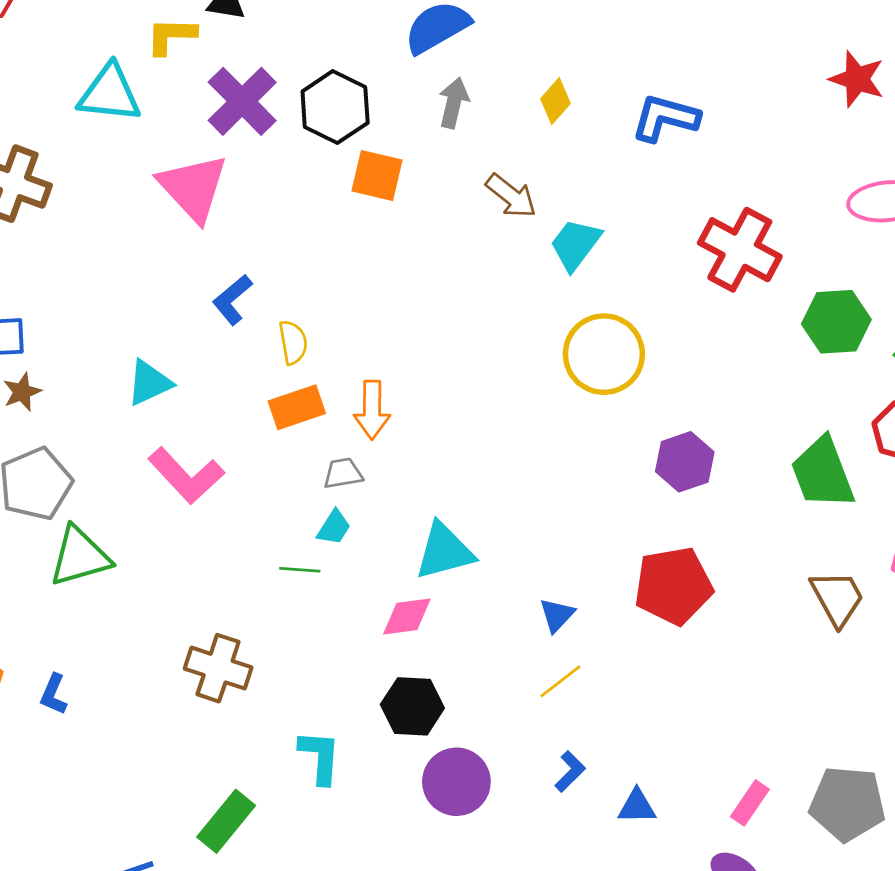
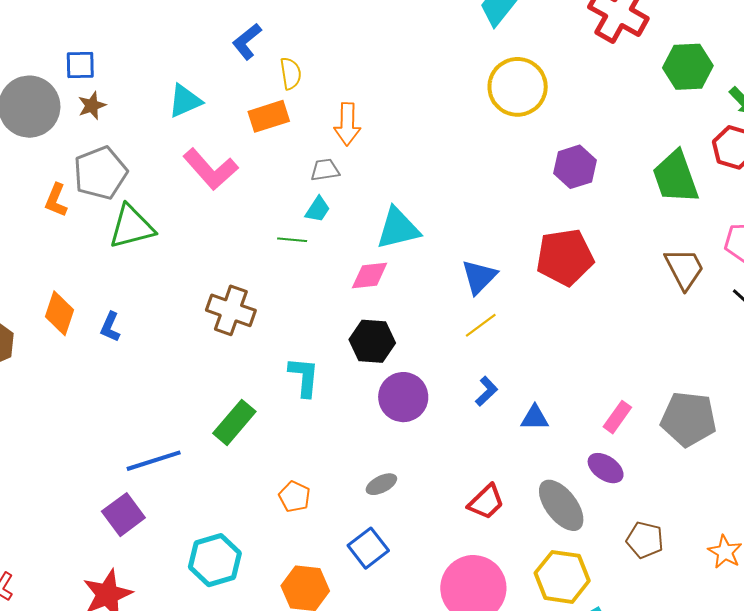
orange rectangle: (297, 407) -> (269, 116), moved
blue triangle: (557, 615) -> (479, 277), size x1.4

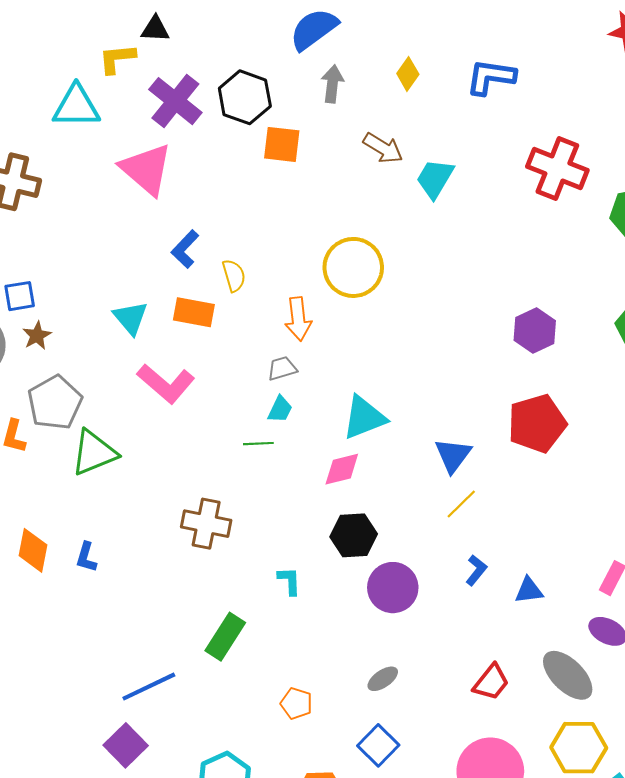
yellow circle: (518, 87) -> (353, 267), moved
cyan triangle: (185, 101) -> (131, 318), turned -39
orange rectangle: (269, 116) -> (194, 312), moved, turned 36
cyan L-shape: (304, 377) -> (289, 581), size x0.7

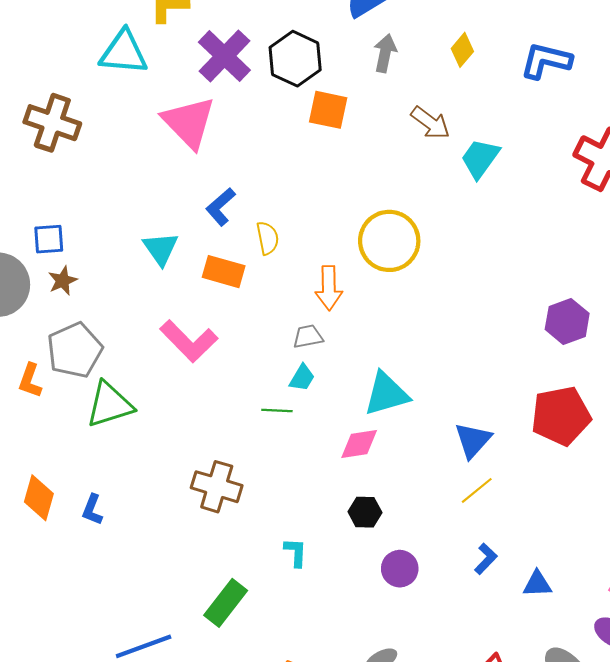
cyan triangle: (131, 318) -> (161, 249), moved
black hexagon: (354, 535) -> (365, 512), size x0.7
purple circle: (393, 588) -> (400, 569), size x0.7

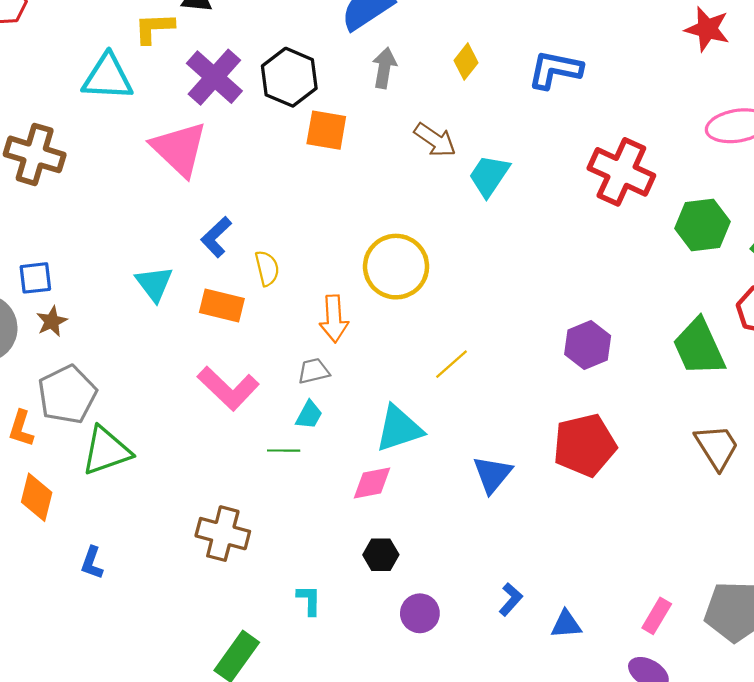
pink L-shape: (189, 341) -> (228, 388), moved
yellow line: (477, 490) -> (452, 364), moved
orange diamond: (39, 498) -> (37, 497), moved

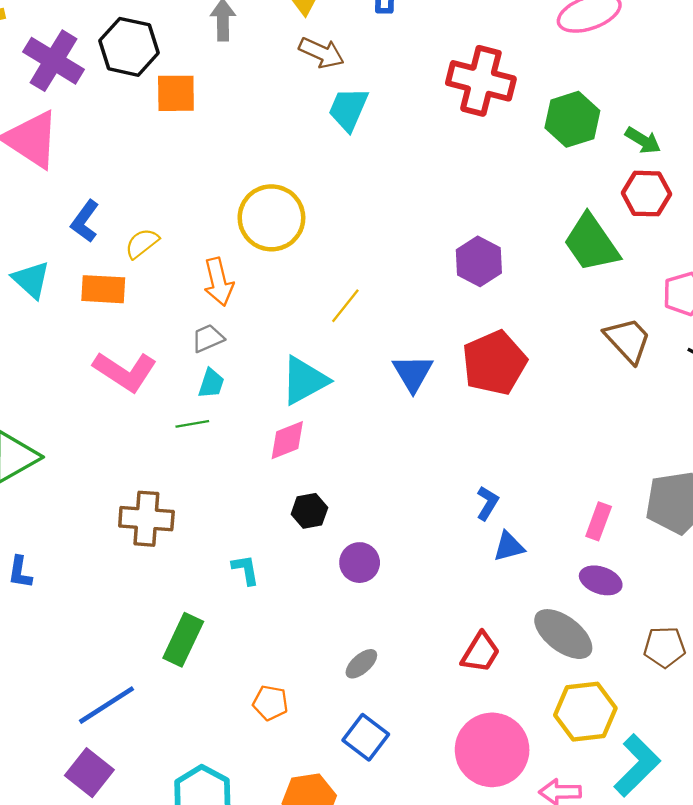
brown arrow: (435, 140) -> (321, 53), moved
yellow semicircle: (267, 268) -> (142, 243), turned -104
blue triangle: (492, 474) -> (413, 373), moved
blue L-shape: (511, 599) -> (487, 503), moved

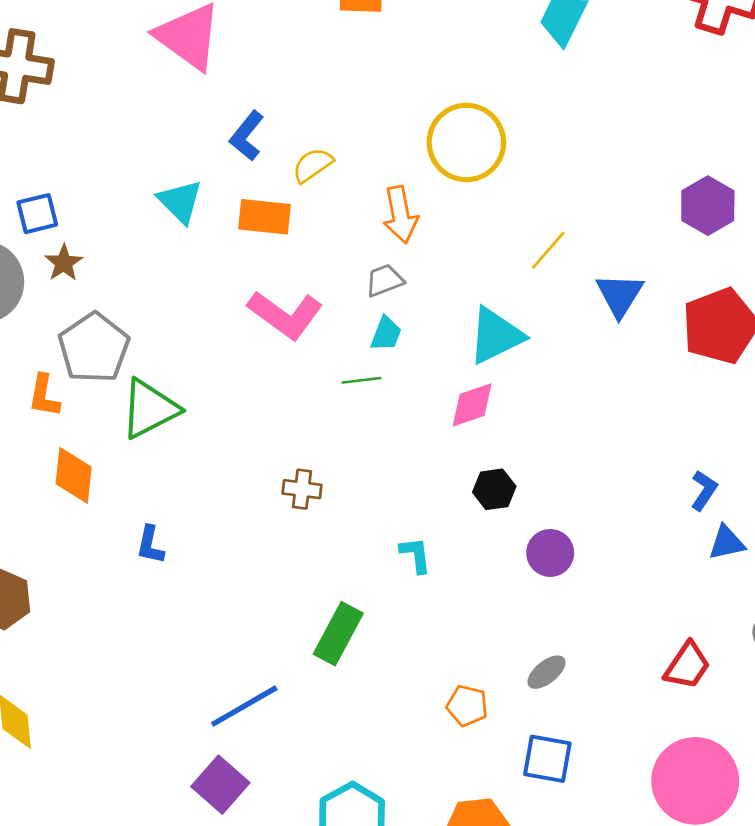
blue triangle: (413, 373) -> (620, 295), moved
brown cross: (146, 519) -> (302, 489), size x0.6
orange pentagon: (270, 703) -> (467, 706), moved
blue square: (366, 737) -> (547, 759), turned -30

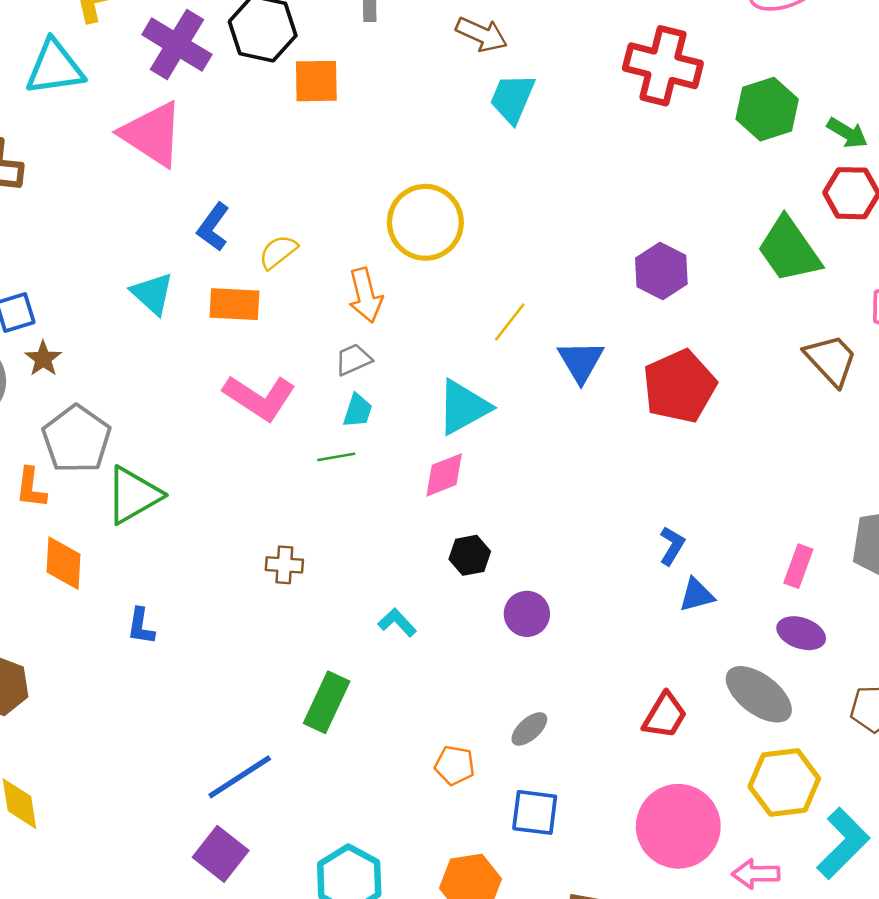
cyan L-shape: (416, 555) -> (397, 622), turned -33

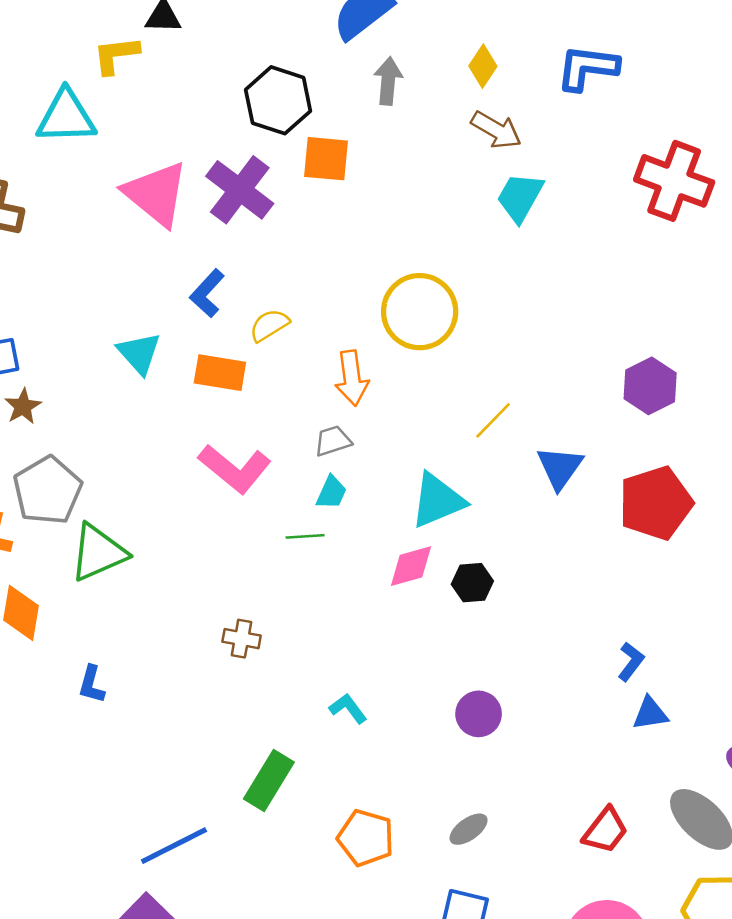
purple cross: (177, 45) -> (240, 190), moved
black hexagon: (470, 555) -> (472, 583), moved
orange pentagon: (455, 765) -> (366, 838), moved, size x1.4

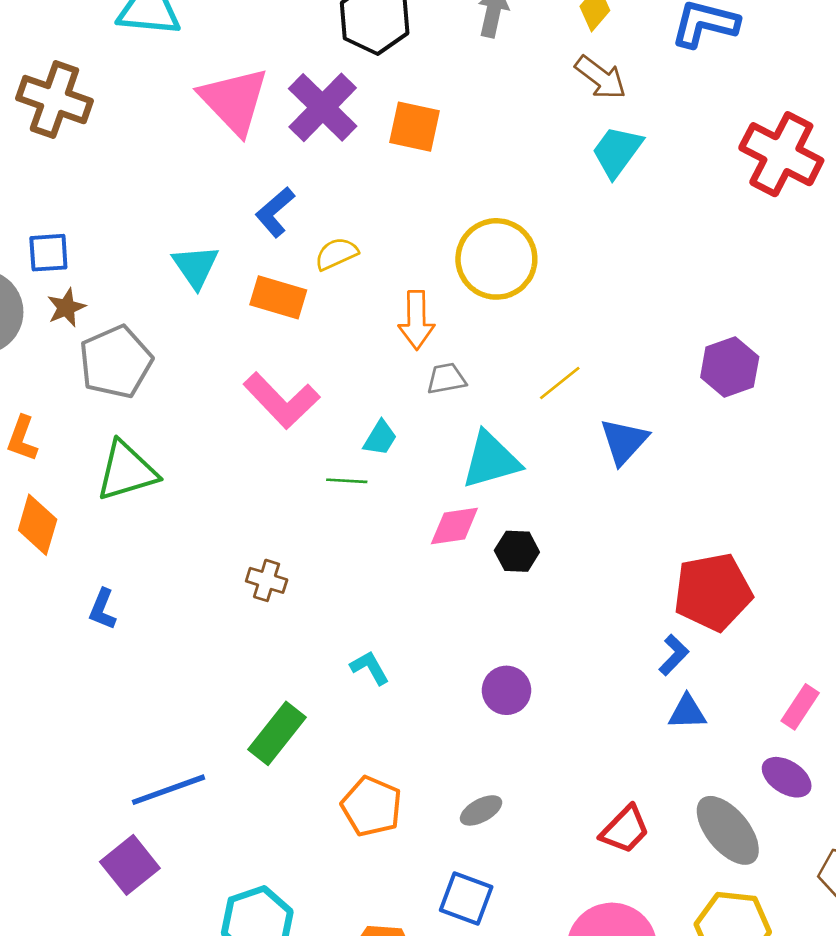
orange square: (326, 159) -> (415, 127), moved
gray trapezoid: (333, 441) -> (446, 379), moved
gray pentagon: (48, 490) -> (116, 362), moved
red pentagon: (656, 503) -> (713, 592), moved

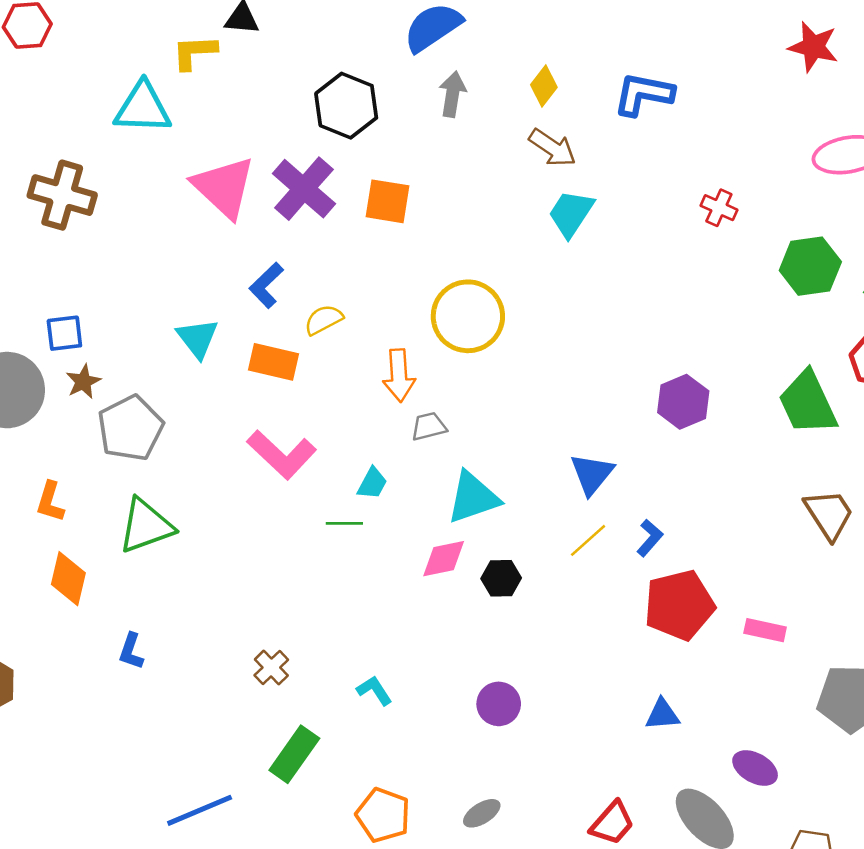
red cross: (781, 154) -> (719, 208), size x0.5
yellow line: (560, 383) -> (588, 540), moved
brown cross: (267, 580) -> (271, 667), moved, turned 32
blue L-shape: (674, 655) -> (650, 538), moved
pink rectangle: (800, 707) -> (765, 630), moved, turned 72

